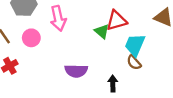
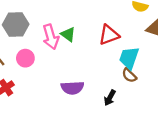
green triangle: (102, 31) -> (68, 34), moved
black arrow: (113, 83) -> (110, 98), turned -147

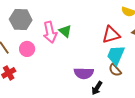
red triangle: (109, 35) -> (111, 35), moved
purple semicircle: (72, 88) -> (84, 73), moved

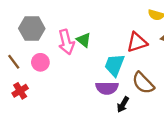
cyan trapezoid: (116, 55) -> (114, 65), moved
brown semicircle: (115, 70) -> (143, 83), size x1.5

